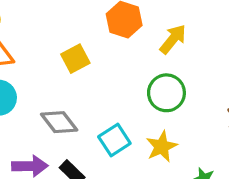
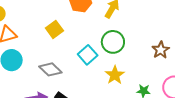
cyan square: (114, 140) -> (88, 55), moved

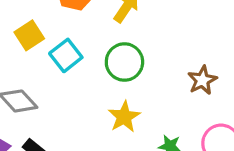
cyan square: (88, 55) -> (66, 55), moved

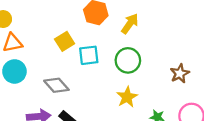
cyan square: (66, 55) -> (89, 55), turned 30

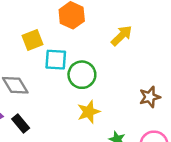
yellow arrow: (130, 24) -> (122, 36), moved
green circle: (128, 60) -> (82, 75), moved

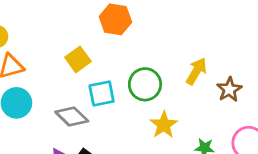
yellow arrow: (122, 36) -> (196, 71), moved
cyan square: (56, 60) -> (102, 93), moved

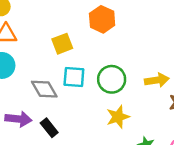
yellow arrow: (196, 71) -> (157, 80), turned 35

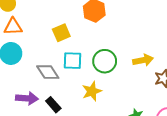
yellow star: (118, 117) -> (92, 91), moved

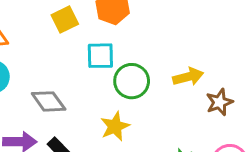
yellow square: (61, 33) -> (65, 19), moved
cyan square: (73, 61) -> (100, 56), moved

